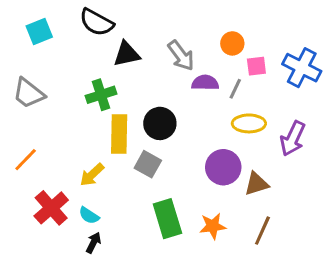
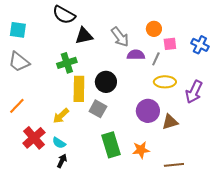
cyan square: (39, 31) -> (18, 30), moved, turned 30
blue cross: (302, 68) -> (200, 45), size x0.7
brown line: (262, 231) -> (174, 165), moved, turned 60

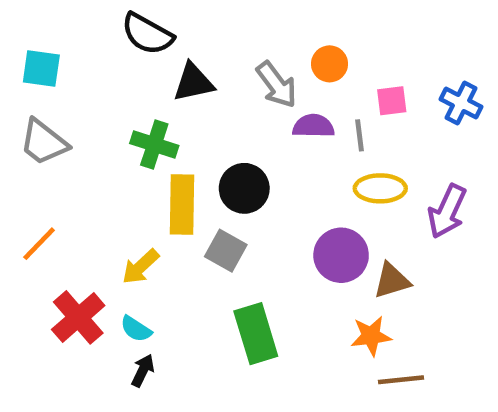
orange circle: (154, 29) -> (330, 64), moved
gray line: (156, 59) -> (360, 135), turned -32
green cross: (67, 63) -> (154, 145), turned 36
orange star: (141, 150) -> (371, 336), moved

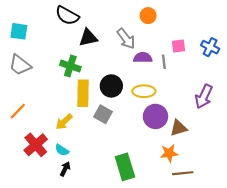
orange circle: (330, 64) -> (148, 16), moved
yellow ellipse: (380, 188) -> (144, 91), moved
green rectangle: (256, 334) -> (125, 167), moved

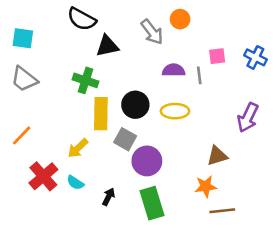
gray arrow: (126, 39) -> (152, 32), moved
purple circle: (155, 116) -> (147, 161), moved
black arrow: (65, 169) -> (109, 197), moved

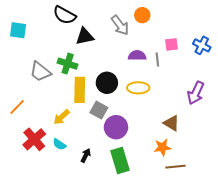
gray trapezoid: (24, 79) -> (40, 72), moved
brown triangle: (217, 156) -> (172, 123), turned 48

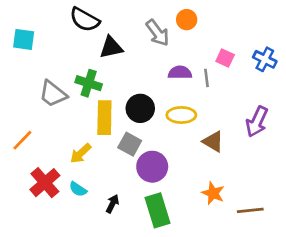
pink square: (172, 44) -> (225, 58), turned 32
brown triangle: (172, 123) -> (213, 141), moved
orange star: (162, 147) -> (213, 193), turned 30
brown line: (176, 167) -> (250, 210), moved

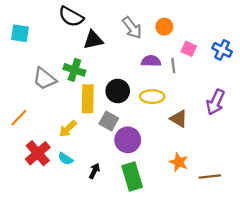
orange circle: (187, 20) -> (164, 27), moved

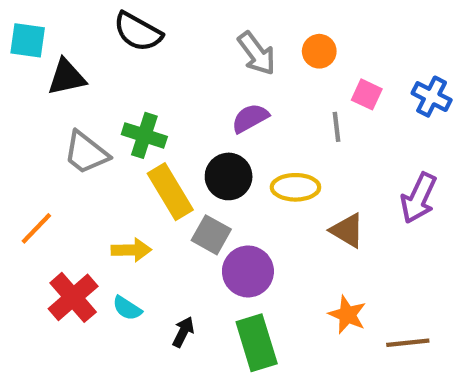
cyan square: (20, 33) -> (28, 40), moved
black triangle: (93, 40) -> (67, 77), moved
purple semicircle: (151, 61) -> (250, 118), moved, turned -30
yellow rectangle: (88, 99) -> (170, 192), turned -32
yellow arrow: (68, 129) -> (131, 250), turned -138

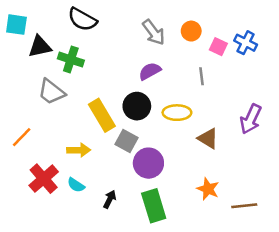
pink square: (367, 94) -> (218, 47), moved
blue cross: (432, 97) -> (246, 43), moved
green cross: (144, 135) -> (71, 60), moved

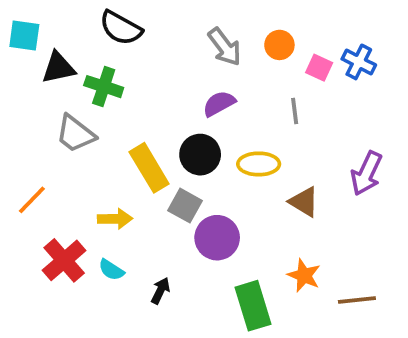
green rectangle: (154, 206) -> (253, 306), moved

